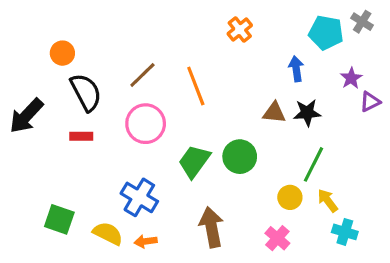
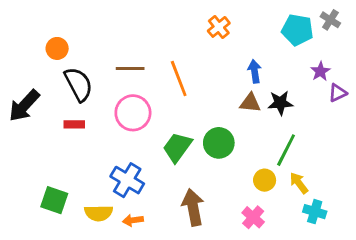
blue arrow: (296, 69) -> (255, 71), moved
brown line: (142, 75) -> (130, 68), turned 44
yellow semicircle: (108, 233) -> (99, 213), turned 152

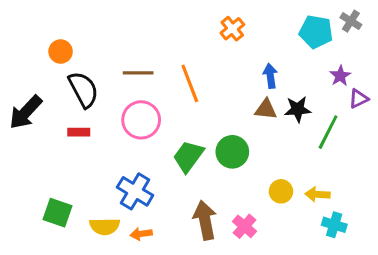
green line: (286, 150) -> (328, 132), moved
yellow arrow: (299, 183) -> (317, 194), turned -50
pink cross: (253, 217) -> (244, 226), moved

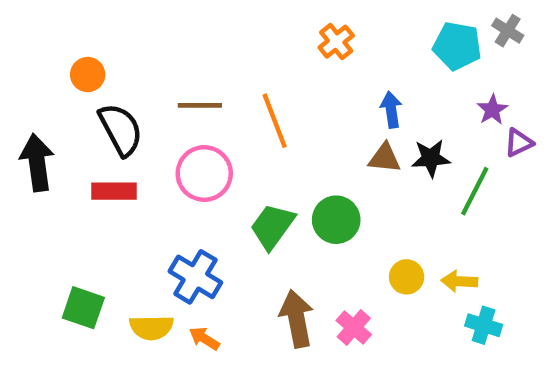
black arrow: (26, 112) -> (37, 163), turned 129
red rectangle: (79, 132) -> (114, 191), size x1.4
orange arrow: (141, 234) -> (204, 338), turned 40

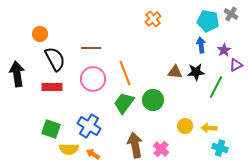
blue arrow: (391, 110) -> (201, 45), moved
orange line: (275, 121) -> (125, 73), moved
green square: (83, 308) -> (51, 129), moved

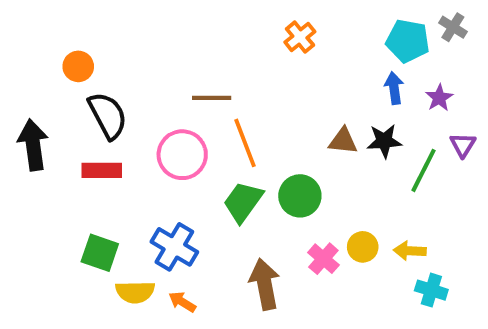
brown line: (91, 48) -> (212, 98), moved
purple triangle: (236, 65) -> (463, 145), moved, turned -32
pink cross: (161, 149) -> (323, 259), moved

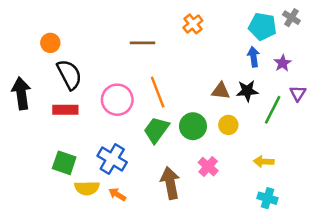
brown line: (212, 98) -> (142, 43), moved
yellow circle: (363, 247) -> (228, 125), moved
cyan cross: (431, 290) -> (267, 198), moved

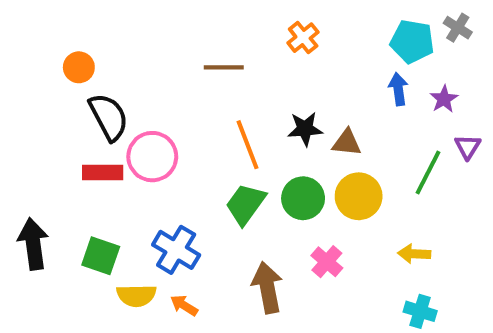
black star: (247, 91) -> (305, 129), moved
black arrow: (21, 93) -> (33, 244), moved
pink circle: (117, 100) -> (152, 157), moved
yellow circle: (228, 125) -> (359, 196), size x1.5

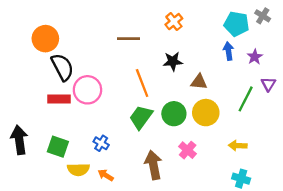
orange circle: (79, 67) -> (45, 39), size x1.5
black star: (305, 129) -> (173, 61), moved
blue cross: (176, 250) -> (101, 143), size x0.6

